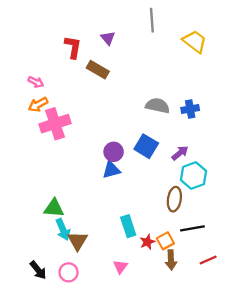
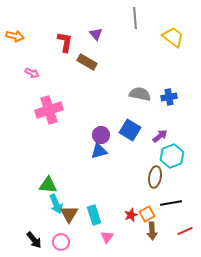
orange arrow: (38, 105) -> (15, 36), moved, turned -138
cyan rectangle: (128, 226) -> (94, 215), moved

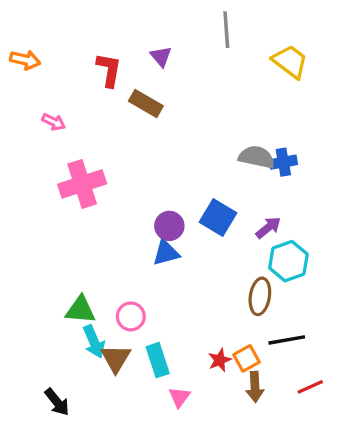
gray semicircle: (140, 94) -> (257, 157), moved
pink circle: (61, 242) -> (131, 316), moved

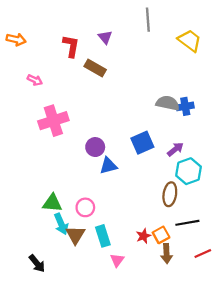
blue square: (218, 218) -> (142, 143), turned 35
purple circle: (169, 226) -> (95, 147), moved

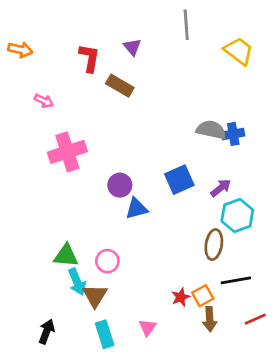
cyan rectangle: (103, 236) -> (105, 334), moved
black arrow: (37, 263) -> (47, 332), turned -120

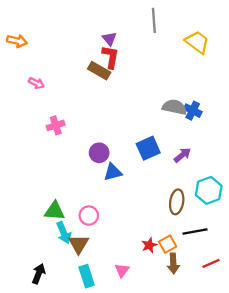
red L-shape: (89, 58) -> (111, 57), moved
blue cross: (233, 134) -> (193, 111), turned 36
pink cross: (67, 152) -> (56, 125), size x0.6
cyan hexagon: (237, 216) -> (209, 190), moved

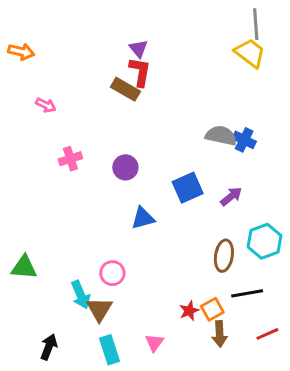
gray line: (154, 20) -> (256, 24), moved
purple circle: (99, 153) -> (125, 167), moved
green triangle: (55, 211) -> (24, 267), moved

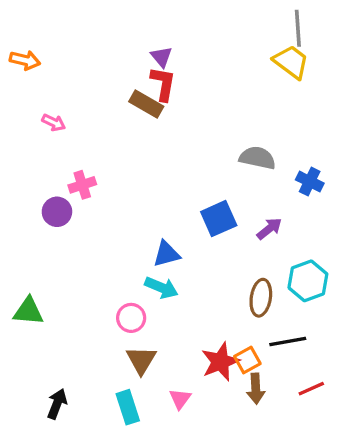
blue cross: (244, 140) -> (310, 181), moved
purple circle: (125, 167) -> (57, 212), moved
cyan arrow: (81, 295) -> (161, 288), moved, turned -44
brown triangle: (99, 309) -> (141, 360), moved
red star: (189, 311) -> (220, 362), size x1.6

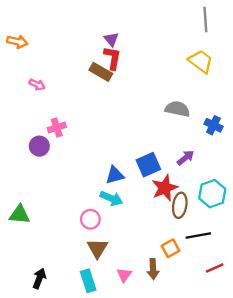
yellow trapezoid: (291, 62) -> (201, 61), moved
blue square: (219, 219) -> (148, 165), moved
red star: (220, 362) -> (165, 188), moved
brown arrow: (256, 389) -> (153, 269), moved

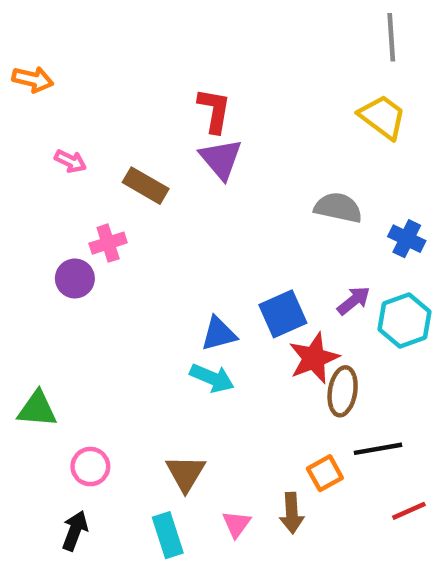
purple triangle: (111, 39) -> (221, 159), moved, size x1.5
brown rectangle: (101, 72) -> (146, 186), moved
cyan hexagon: (212, 194) -> (405, 321), moved
pink circle: (90, 219) -> (90, 467), moved

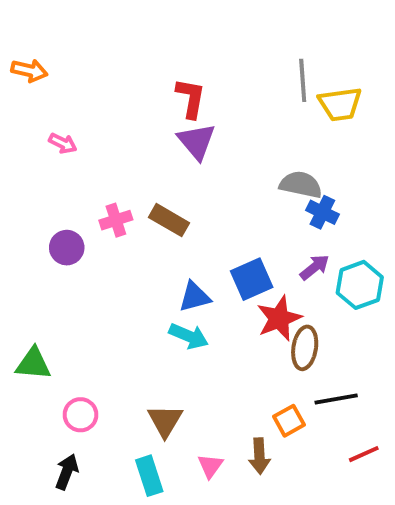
gray line: (391, 37) -> (303, 80), moved
yellow trapezoid: (382, 117) -> (340, 104), turned 135
brown rectangle: (146, 186) -> (169, 220), moved
blue cross: (407, 239) -> (322, 212), moved
pink cross: (108, 243) -> (116, 220), moved

